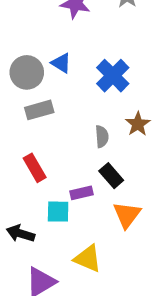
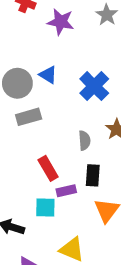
red rectangle: (35, 168) -> (48, 168), moved
black rectangle: (111, 176) -> (93, 175), turned 45

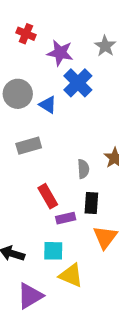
gray circle: (17, 83) -> (18, 94), moved
blue cross: (94, 86) -> (78, 83), moved
cyan square: (45, 207) -> (53, 251), moved

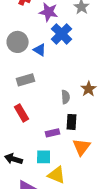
red rectangle: (48, 196) -> (22, 113), moved

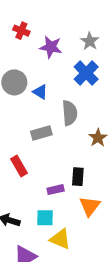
blue cross: (62, 34) -> (86, 73), moved
gray rectangle: (26, 80) -> (41, 133), moved
gray semicircle: (66, 97) -> (70, 113), moved, size x1.5

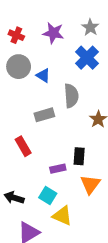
red cross: (21, 31) -> (16, 35), moved
cyan square: (45, 218) -> (48, 196), turned 30

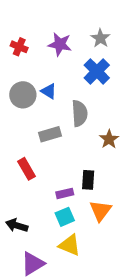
gray circle: (19, 67) -> (23, 95), moved
cyan square: (48, 196) -> (65, 217), moved, turned 36

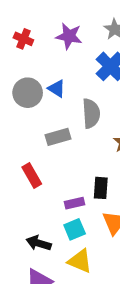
black arrow: (17, 225) -> (39, 243), moved

